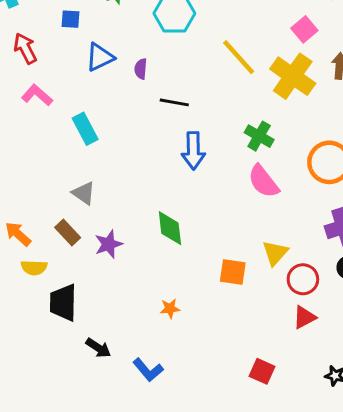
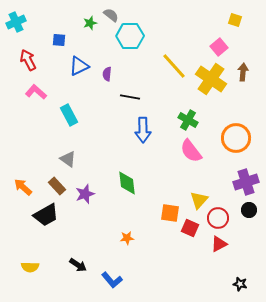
yellow semicircle: (34, 268) -> (30, 267), moved
black trapezoid: (63, 303) -> (46, 215), moved, turned -120
red square: (262, 371) -> (190, 228), moved

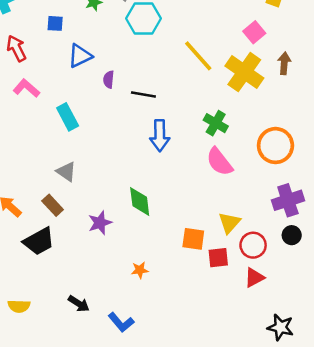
purple semicircle: (107, 74) -> (109, 80), moved
purple star: (85, 194) -> (100, 223), moved
red square: (190, 228) -> (218, 258), turned -30
black star: (240, 284) -> (280, 327), size x1.5

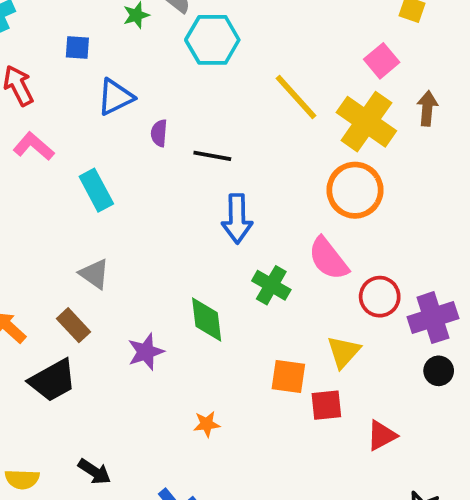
green cross: (216, 123) -> (271, 285), moved
orange circle: (275, 146) -> (355, 190), moved
red circle: (253, 245) -> (380, 297), moved
black arrow: (79, 304) -> (94, 472), moved

